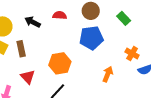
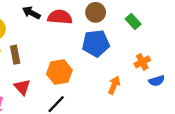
red semicircle: (60, 15) -> (60, 17), size x1.5
black arrow: (33, 22) -> (31, 13), moved
orange cross: (132, 54) -> (142, 62), turned 32

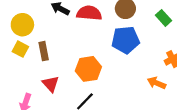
orange arrow: (114, 85) -> (157, 83), moved, turned -90

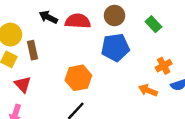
brown rectangle: (44, 51) -> (33, 50), moved
red triangle: (51, 84) -> (23, 84), moved

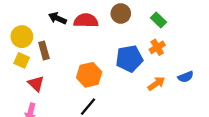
blue pentagon: (115, 47) -> (129, 59), moved
orange cross: (164, 66) -> (157, 47), moved
orange arrow: (148, 90) -> (156, 84), turned 126

